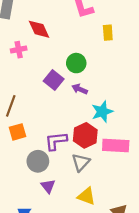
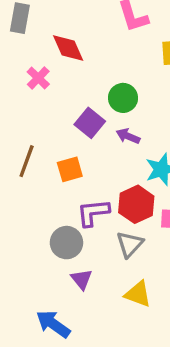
pink cross: (19, 50) -> (38, 78), turned -35
orange square: (18, 132) -> (70, 169), moved

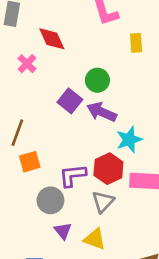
purple arrow: (128, 136) -> (102, 112), size x1.5
orange square: (70, 169) -> (30, 162), moved
yellow triangle: (138, 294) -> (95, 239), moved

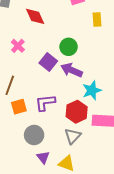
pink cross: (27, 64) -> (18, 46), moved
purple L-shape: (73, 175) -> (45, 103), moved

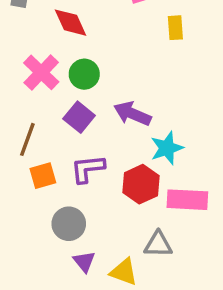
pink cross: (18, 46) -> (41, 72), size x1.5
green circle: (69, 47) -> (84, 74), moved
purple square: (48, 62) -> (79, 117), moved
gray triangle: (73, 136) -> (158, 244), moved, turned 48

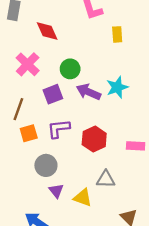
green circle: (84, 74) -> (70, 69), moved
purple square: (79, 117) -> (53, 94), turned 30
cyan star: (167, 148) -> (117, 87), moved
pink rectangle: (187, 200) -> (136, 146), moved, size x0.7

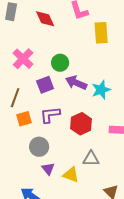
red diamond: (47, 31) -> (45, 19), moved
yellow rectangle: (117, 34) -> (101, 33), size x1.5
cyan star: (117, 87) -> (101, 90), moved

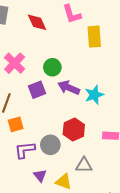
purple L-shape: (50, 115) -> (25, 150), moved
gray circle: (39, 147) -> (50, 145), moved

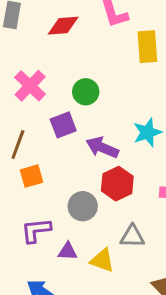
red diamond: (37, 22) -> (63, 26), turned -70
purple arrow: (69, 88) -> (102, 147), moved
purple L-shape: (25, 150) -> (36, 230), moved
purple triangle: (40, 175) -> (68, 251), turned -48

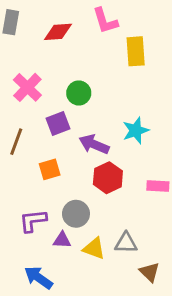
orange square: (32, 176) -> (50, 169), moved
gray circle: (83, 206) -> (76, 214), moved
gray triangle: (132, 236) -> (126, 243), moved

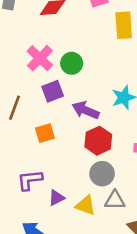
pink cross: (27, 87) -> (40, 58), moved
gray circle: (76, 214) -> (102, 174), moved
purple triangle: (62, 240) -> (56, 198), turned -30

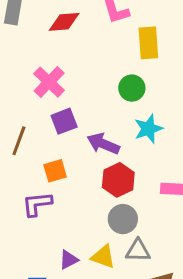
green circle: (72, 63) -> (132, 88), moved
purple L-shape: (30, 180) -> (37, 204), moved
purple triangle: (56, 198) -> (69, 260), moved

